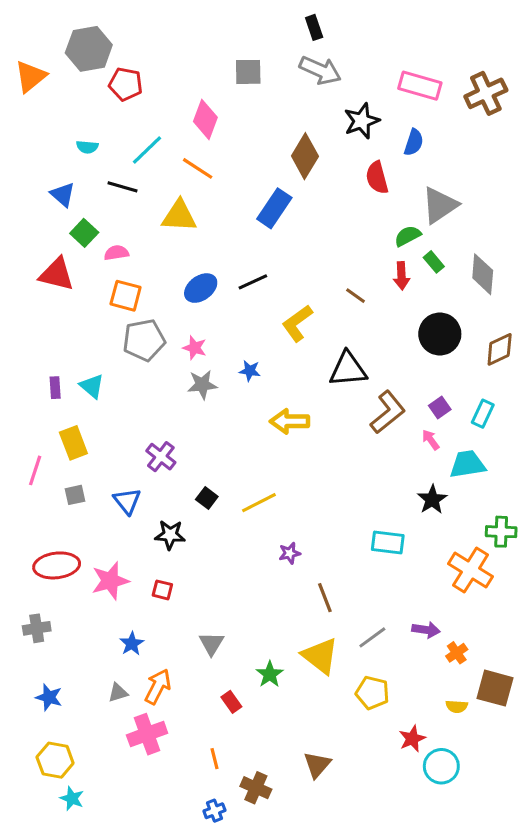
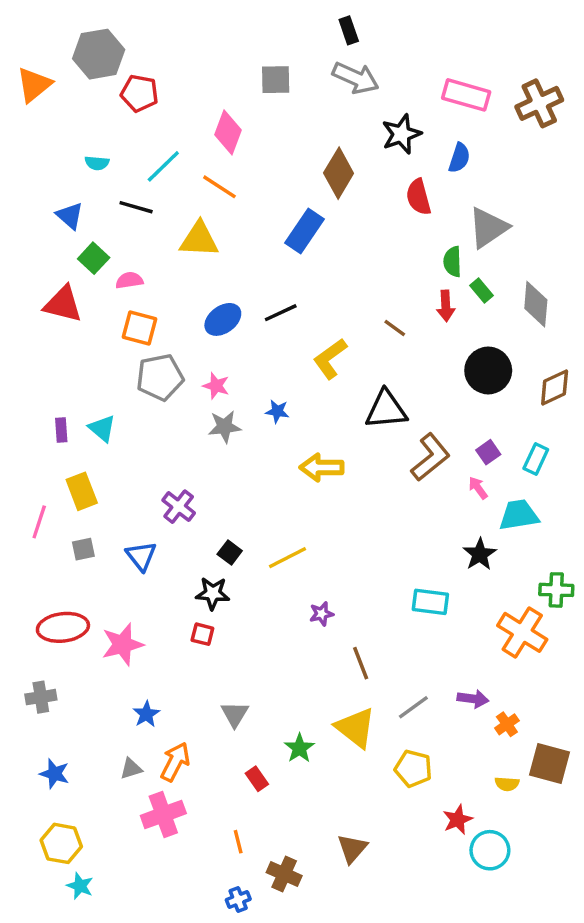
green semicircle: (408, 236) -> (452, 262), turned -64
black star: (170, 535) -> (213, 593), moved
red square: (162, 590) -> (202, 634), moved

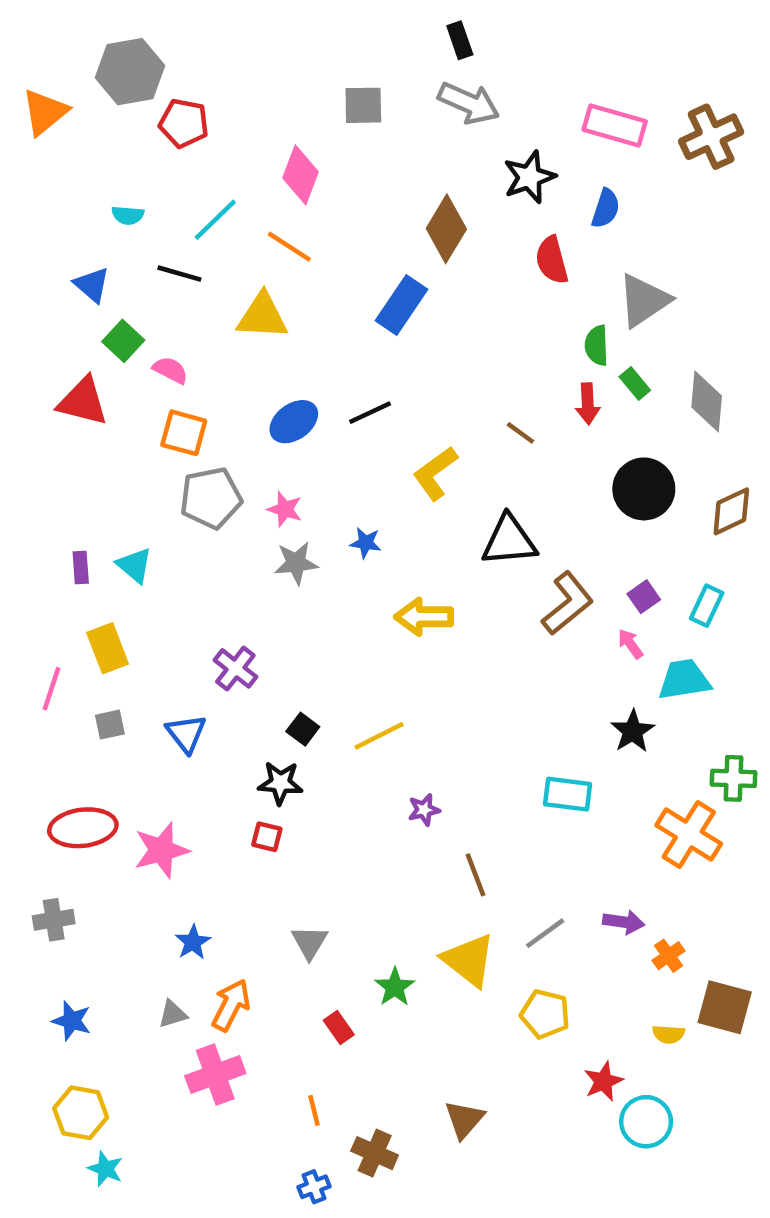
pink semicircle: (129, 280) -> (170, 370), turned 36

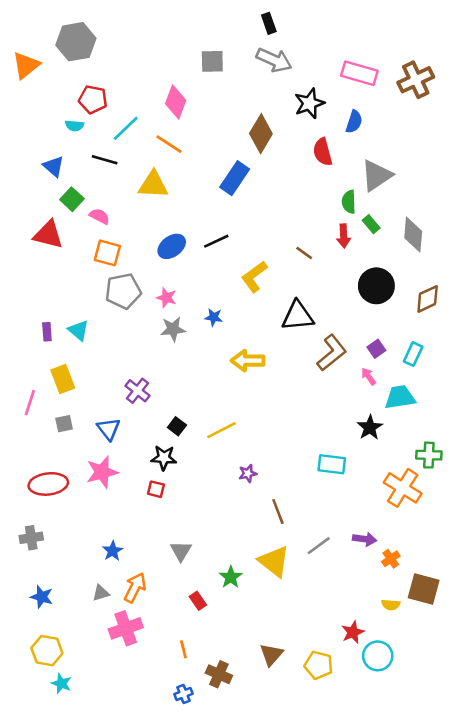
red pentagon: (184, 123) -> (93, 99), moved
pink star: (161, 850) -> (102, 472), moved
yellow pentagon: (545, 1014) -> (319, 665), moved

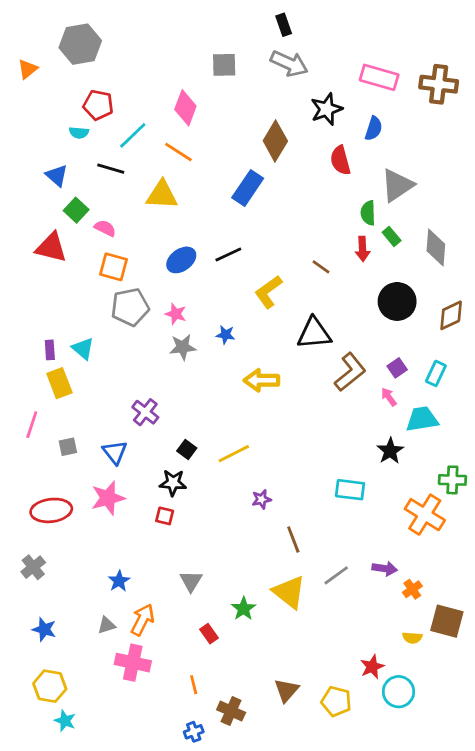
orange triangle: (26, 65) -> (28, 69), size x0.7
brown cross: (416, 80) -> (439, 84), turned 32
yellow rectangle: (63, 379) -> (59, 383), moved
gray cross: (31, 538) -> (33, 567), turned -30
pink cross: (126, 628) -> (133, 663), turned 32

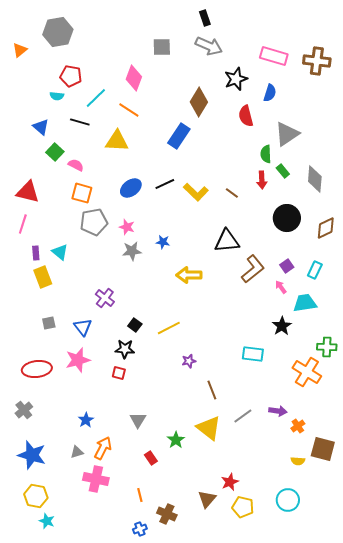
red triangle: (51, 248) -> (28, 192), moved
yellow L-shape: (268, 292) -> (196, 192), moved, turned -100
pink line: (32, 425) -> (23, 224), moved
blue star: (44, 629) -> (32, 455), size x1.6
red star: (372, 667) -> (230, 482), moved

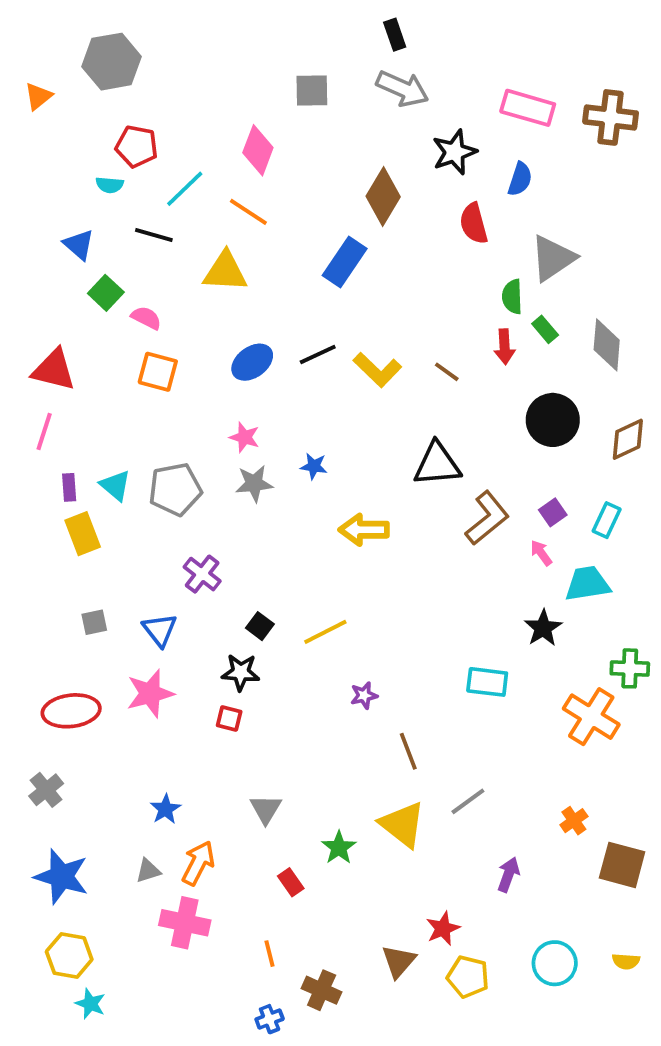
gray pentagon: (94, 222) -> (175, 489), moved
purple arrow: (278, 411) -> (508, 875), moved, turned -78
yellow semicircle: (298, 461) -> (626, 961), moved

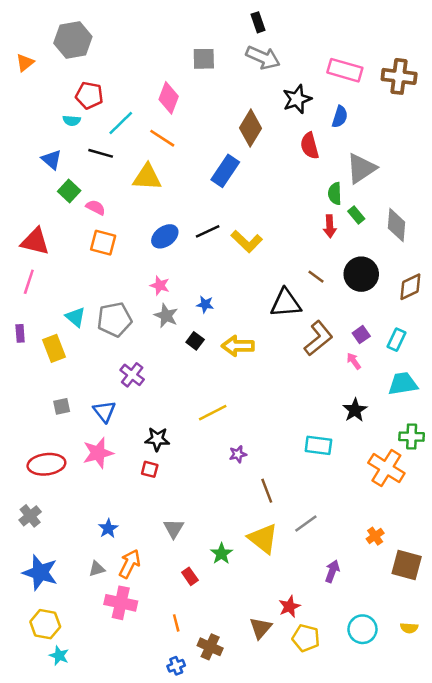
brown line: (447, 372) -> (316, 277), moved
gray star: (254, 484) -> (166, 316), turned 30
purple rectangle: (69, 487) -> (20, 333), moved
cyan trapezoid: (587, 584) -> (403, 384), moved
black square: (260, 626) -> (195, 341), moved

